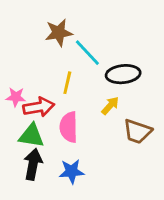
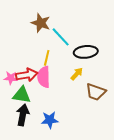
brown star: (59, 33) -> (41, 23), turned 30
pink star: (16, 97) -> (11, 78), moved
pink semicircle: (69, 127) -> (44, 77), moved

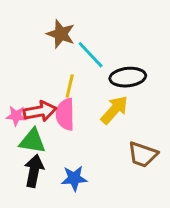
yellow arrow: (77, 74) -> (114, 110), size x1.5
brown trapezoid: (96, 92) -> (143, 154), moved

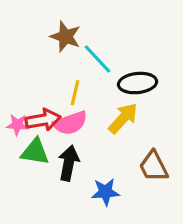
pink semicircle: (65, 114) -> (70, 123), turned -108
brown trapezoid: (143, 154) -> (154, 166), turned 44
black arrow: (34, 171) -> (69, 163), moved
blue star: (74, 178) -> (105, 192), moved

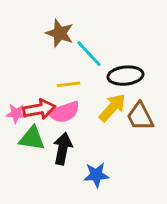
yellow line: (75, 93) -> (68, 84), turned 70
brown trapezoid: (154, 166) -> (140, 116), moved

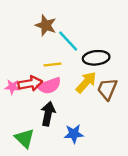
brown trapezoid: (140, 116) -> (107, 89), turned 50
green triangle: (32, 138) -> (25, 138), moved, turned 35

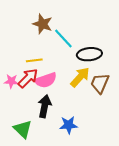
yellow line: (53, 64) -> (34, 60), moved
red arrow: (30, 83) -> (28, 78), turned -35

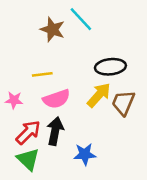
cyan line: (63, 39) -> (81, 19), moved
red arrow: (28, 78) -> (28, 132), moved

